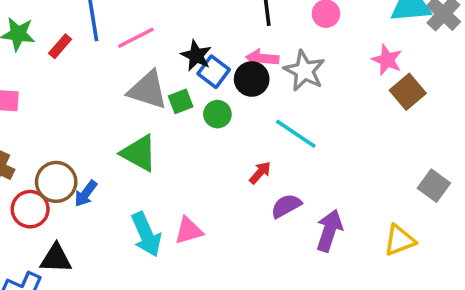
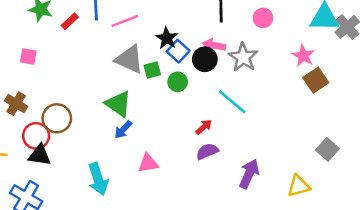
blue arrow: (86, 194) -> (123, 130), moved
purple semicircle: (286, 206) -> (207, 151), moved
cyan arrow: (146, 234) -> (98, 179), moved
black triangle: (56, 258) -> (40, 155), moved

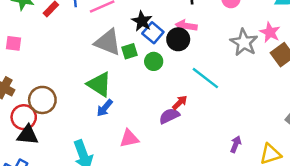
gray star: (243, 57) -> (244, 42), moved
purple semicircle: (207, 151) -> (169, 116), moved
purple arrow: (249, 174) -> (236, 144), moved, size x0.6

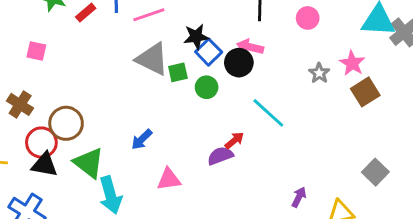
black star: (142, 21) -> (196, 37), turned 30
gray star: (244, 42) -> (319, 73), size x0.6
green triangle: (99, 84) -> (89, 163), moved

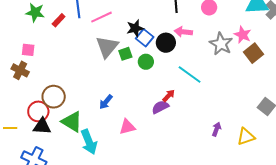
pink arrow: (250, 47) -> (183, 32), moved
gray triangle: (152, 59) -> (107, 47), turned 50
gray star: (319, 73) -> (221, 44), size x1.6
brown cross: (20, 104) -> (20, 70), moved

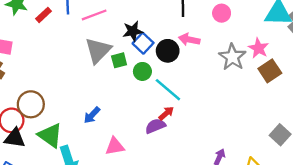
cyan line: (190, 74) -> (168, 90), moved

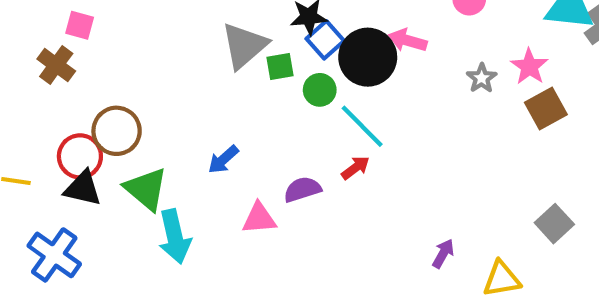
black circle: (168, 51) -> (368, 57), size x1.4
gray star: (232, 57) -> (482, 78), size x0.6
purple semicircle: (155, 126) -> (302, 189), moved

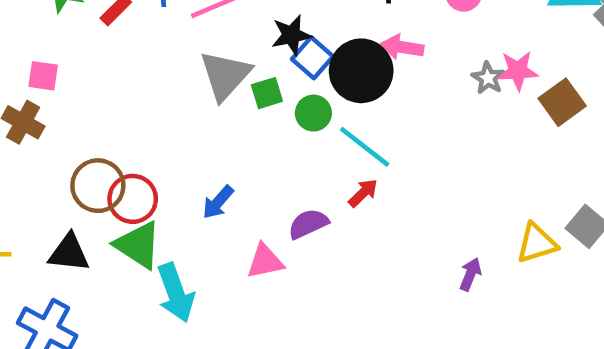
pink star: (529, 67) -> (518, 71), moved, turned -30
red circle: (80, 156) -> (133, 199), moved
yellow triangle: (502, 279) -> (537, 243), moved

